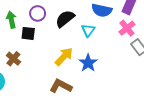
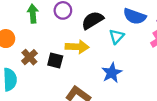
black square: (28, 33) -> (55, 61), moved
yellow arrow: (64, 57) -> (77, 47), moved, turned 42

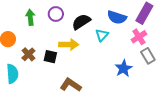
blue star: (112, 73) -> (124, 68), moved

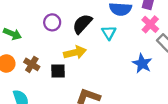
green arrow: (30, 17) -> (12, 34), moved, turned 133
brown cross: (28, 54) -> (32, 64), moved

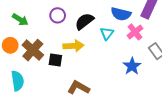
pink cross: (150, 24) -> (135, 32), moved
brown cross: (32, 64) -> (33, 50), size x1.5

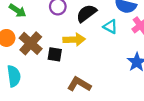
cyan triangle: (107, 33) -> (110, 27), turned -40

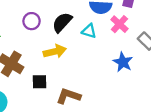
black square: (55, 54) -> (40, 82), moved

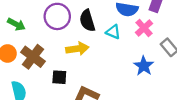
purple circle: (32, 21) -> (57, 16), size x1.5
black semicircle: (62, 22) -> (87, 21), turned -65

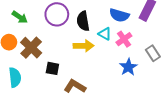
pink cross: (144, 28) -> (124, 39), moved
yellow arrow: (77, 49) -> (84, 46), moved

